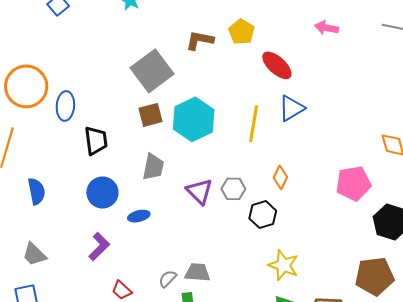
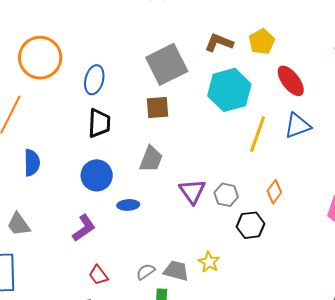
blue ellipse: (65, 106) -> (94, 80), moved
cyan hexagon: (194, 119) -> (229, 90), moved
yellow star: (283, 265) -> (209, 262), moved, size x0.7

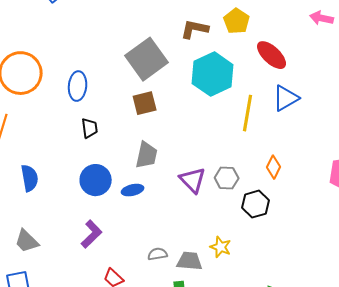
black trapezoid: (99, 123) -> (90, 128), size x0.7
blue ellipse: (128, 205) -> (133, 190), moved
gray semicircle: (146, 272) -> (158, 254), moved, turned 36

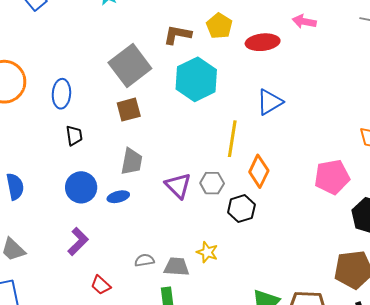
red ellipse: (272, 55) -> (263, 42), moved, turned -48
yellow line: (248, 113) -> (232, 139), moved
orange diamond: (274, 167) -> (259, 171), size x1.4

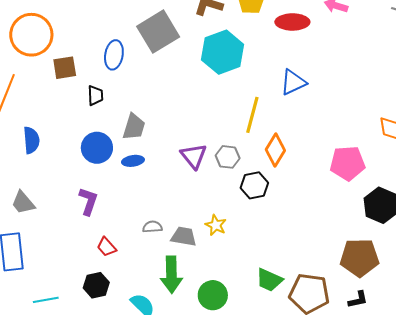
blue ellipse: (61, 94) -> (114, 55), moved
brown square: (129, 110) -> (65, 68), moved
gray trapezoid: (132, 161) -> (134, 127), moved
purple L-shape: (78, 241) -> (88, 201), turned -32

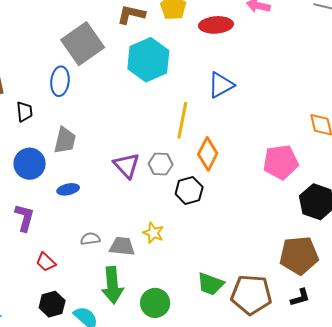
blue ellipse: (114, 55) -> (60, 81), moved
blue ellipse: (133, 161) -> (68, 189), moved
black hexagon: (96, 285) -> (52, 304), moved

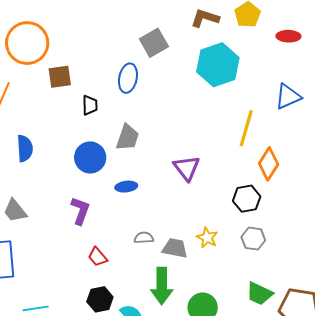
red ellipse: (216, 25) -> (288, 36), size x0.7
gray square: (83, 44) -> (154, 43), size x0.7
gray hexagon: (161, 164) -> (253, 239), moved

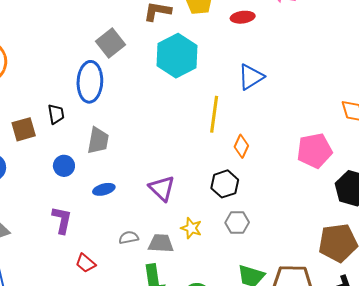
brown square: (60, 77) -> (24, 129), moved
blue ellipse: (128, 78) -> (90, 82), size x1.4
blue circle: (90, 157) -> (64, 166), size x0.7
orange diamond: (269, 164) -> (241, 146), size x0.7
purple triangle: (187, 168) -> (162, 188), moved

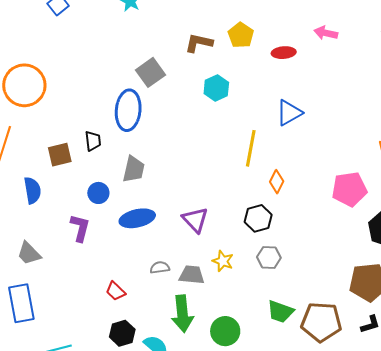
cyan hexagon: (177, 56) -> (216, 88), size x0.6
blue ellipse: (104, 189) -> (137, 218), size x1.6
purple L-shape: (62, 220) -> (80, 228), moved

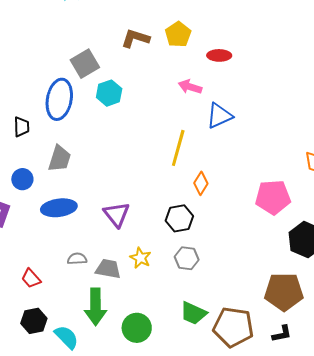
pink arrow: (326, 33) -> (190, 87), moved
cyan hexagon: (216, 88) -> (109, 93), moved

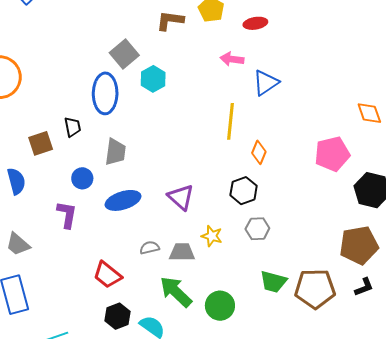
red trapezoid: (31, 278) -> (107, 275), size x1.4
green arrow: (96, 307) -> (176, 292), turned 144

